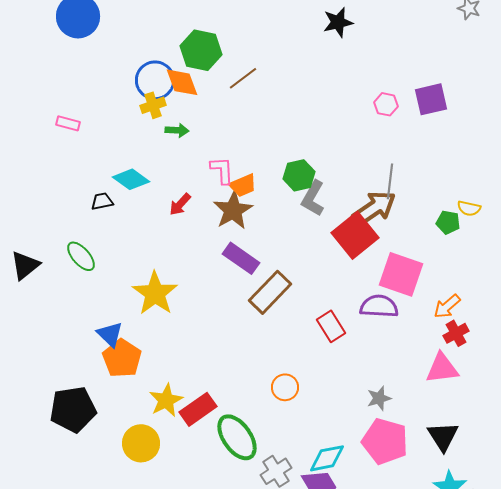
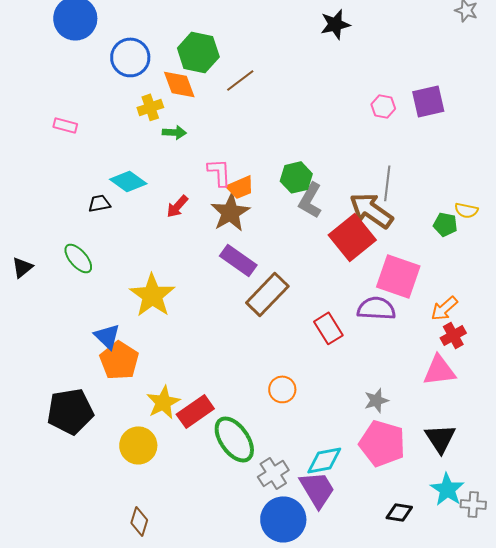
blue circle: (155, 80) -> (130, 57), moved
brown arrow: (374, 208) -> (371, 210), turned -111
black triangle: (25, 265) -> (22, 267), size x0.7

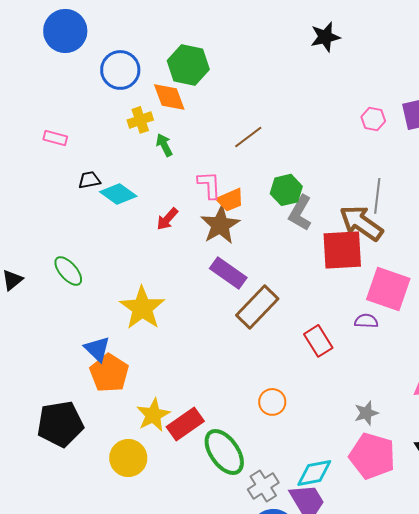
brown line: (240, 80) -> (248, 137), moved
green arrow: (174, 132) -> (164, 145), turned -120
black trapezoid: (99, 203) -> (89, 180), moved
red square: (352, 237) -> (342, 250), turned 36
purple semicircle: (376, 308) -> (366, 321), size x0.6

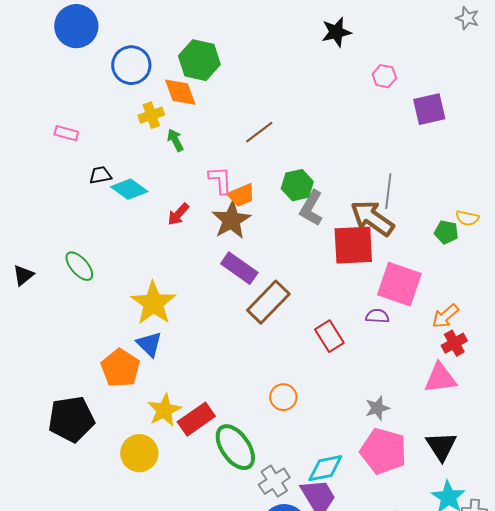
pink hexagon: (373, 119) -> (384, 76), moved
blue triangle: (97, 349) -> (149, 344), moved

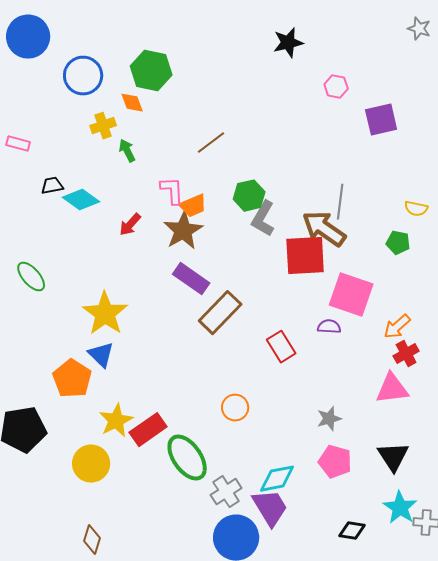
orange diamond: (180, 92) -> (132, 103), size x0.7
yellow semicircle: (467, 218) -> (416, 209), moved
pink pentagon: (383, 451) -> (335, 462), size x0.7

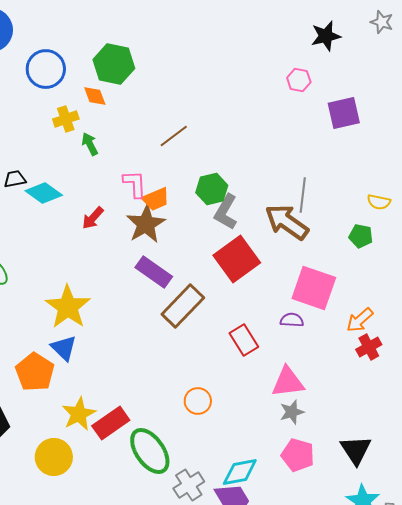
black star: (288, 43) -> (326, 36), moved
red square: (305, 256) -> (237, 259), moved, turned -33
pink triangle: (392, 389) -> (288, 382), moved

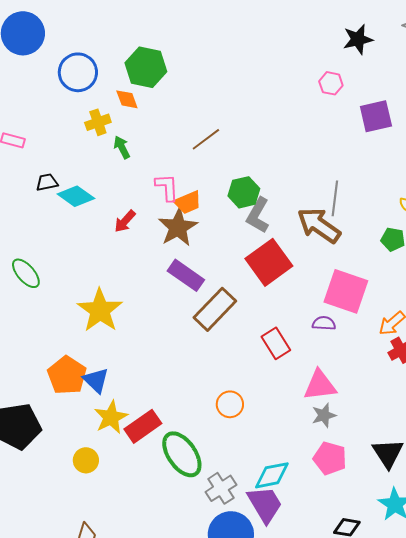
blue triangle: (64, 348) -> (96, 380), moved
yellow circle: (54, 457) -> (86, 460), size x0.7

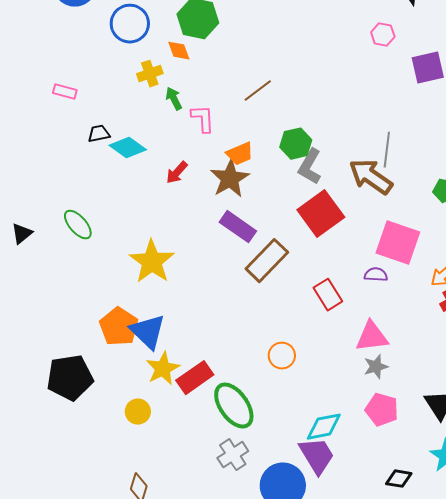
pink L-shape: (167, 187) -> (203, 119), moved
blue triangle: (96, 380) -> (148, 332), size x1.4
gray cross: (221, 488) -> (233, 455), moved

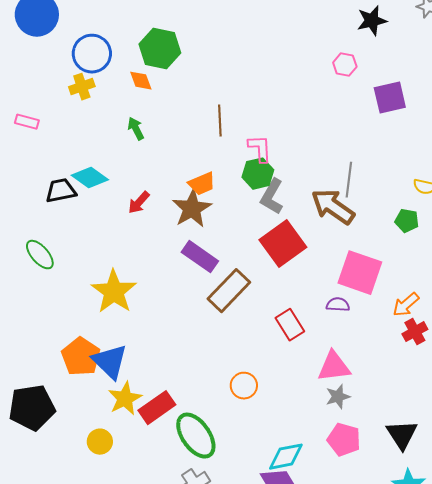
yellow cross: (150, 74) -> (82, 87), moved
brown line: (258, 91) -> (220, 121), turned -56
pink L-shape: (203, 119) -> (260, 149), moved
black trapezoid: (99, 134) -> (61, 191), moved, size x1.4

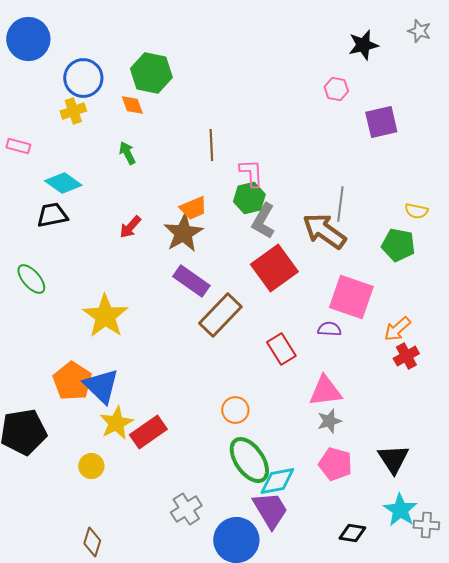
cyan diamond: (90, 178) -> (63, 183), moved
green pentagon: (407, 221) -> (398, 245), size x1.4
green ellipse: (196, 436) -> (249, 460), moved

